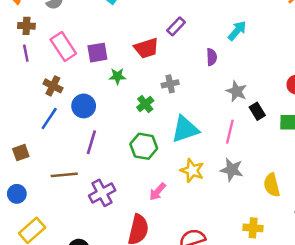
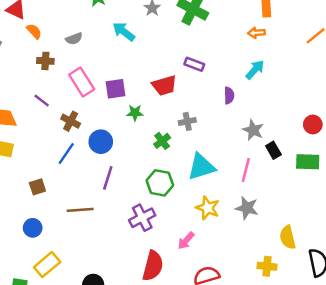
purple rectangle: (176, 26) -> (194, 64), turned 66
purple line: (26, 53) -> (42, 101), moved, turned -42
yellow semicircle: (272, 185) -> (288, 237), moved
pink arrow: (158, 192) -> (186, 241), moved
purple cross: (102, 193) -> (142, 218), moved

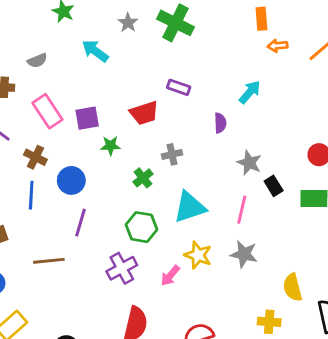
orange arrow: (256, 33) -> (278, 46), moved
blue line: (66, 154) -> (31, 195), turned -30
pink arrow: (186, 241) -> (170, 276), moved

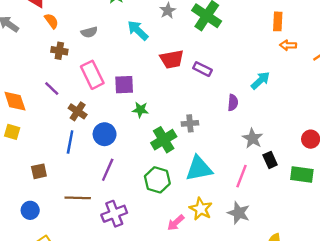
red trapezoid: (144, 113) -> (172, 59), moved
green cross: (143, 178) -> (164, 140), size x1.5
purple cross: (122, 268) -> (114, 214), moved

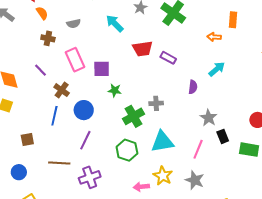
orange arrow: (288, 45) -> (214, 37), moved
pink arrow: (176, 223) -> (141, 187), turned 35

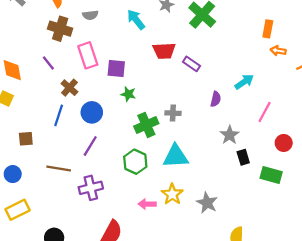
orange arrow: (214, 37) -> (278, 51), moved
brown cross: (48, 38) -> (60, 29), size x1.5
pink line: (198, 149) -> (265, 112), moved

